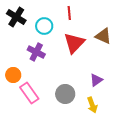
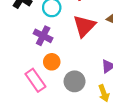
orange circle: (13, 75) -> (52, 62), moved

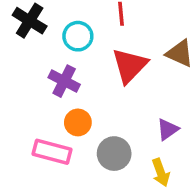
pink rectangle: (35, 80) -> (52, 152), turned -40

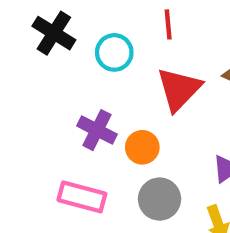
purple cross: (64, 81) -> (97, 130), moved
orange circle: (78, 122) -> (142, 147), moved

